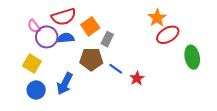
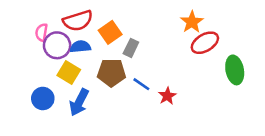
pink semicircle: (34, 26) -> (41, 32), turned 48
yellow square: (32, 63) -> (69, 73), moved
blue circle: (36, 90) -> (43, 98), moved

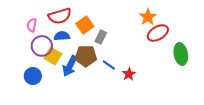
purple circle: (57, 45) -> (42, 46), moved
blue arrow: (79, 102) -> (70, 66), moved

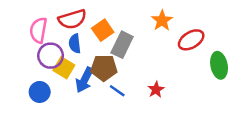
orange star: (148, 17) -> (162, 20), moved
pink semicircle: (32, 25) -> (38, 30), size x1.5
blue semicircle: (62, 36) -> (75, 44), turned -91
gray rectangle: (101, 37) -> (122, 45), size x1.5
blue line: (109, 65) -> (117, 91), moved

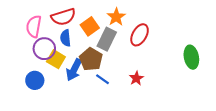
orange star: (162, 20) -> (116, 17), moved
red ellipse: (191, 40) -> (140, 35), moved, turned -30
brown pentagon: (104, 68) -> (91, 59), turned 30

